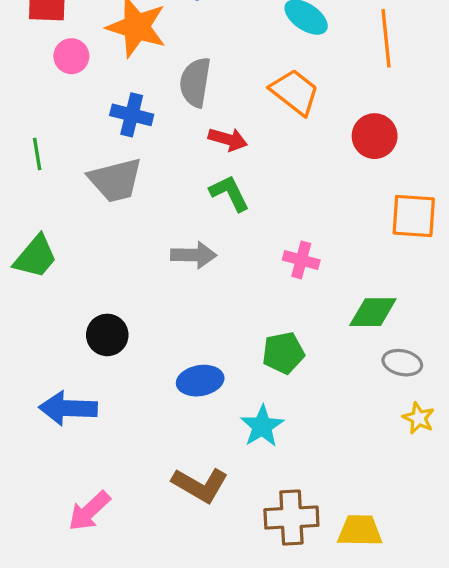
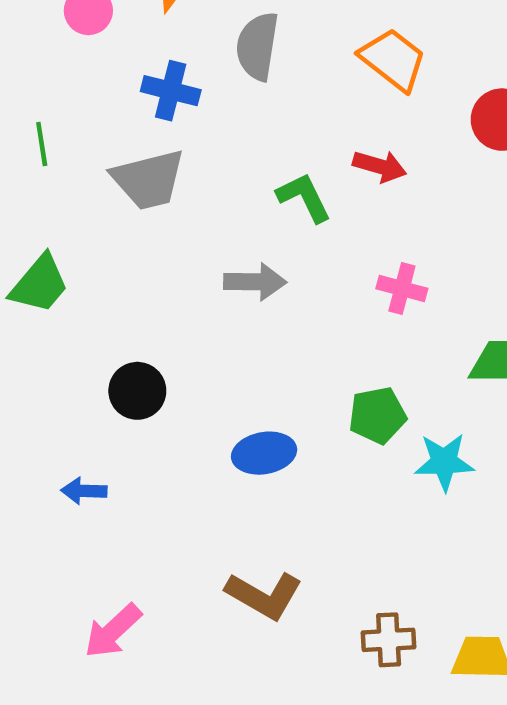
red arrow: (228, 139) -> (380, 166), moved
blue arrow: (68, 408) -> (84, 491), size x0.6
cyan star: (262, 426) -> (444, 462), moved, turned 30
brown cross: (291, 518) -> (389, 640), size x0.7

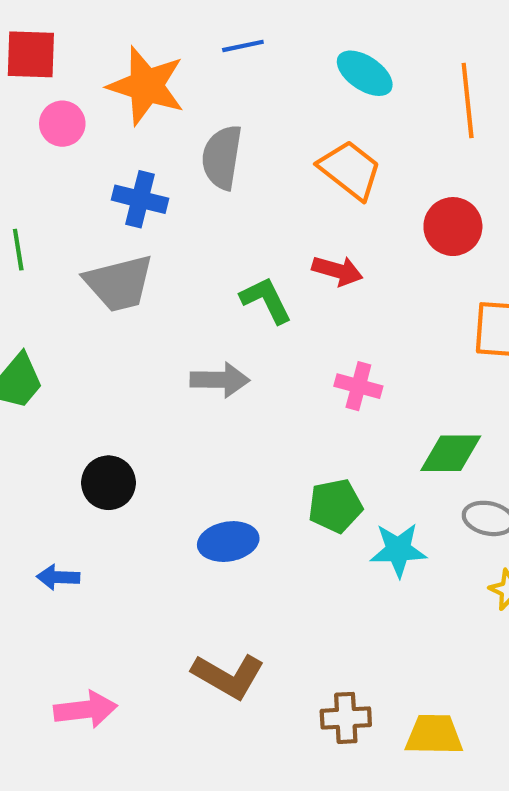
pink arrow: (113, 631) -> (85, 710), turned -144

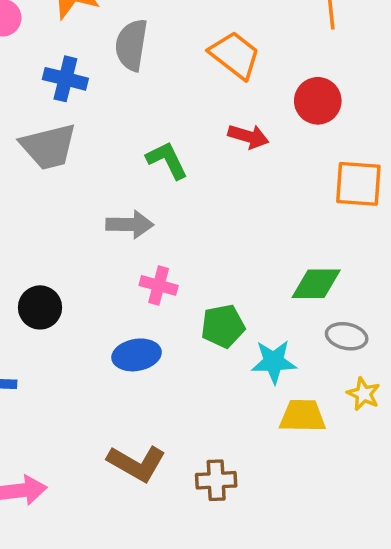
red arrow: (337, 271) -> (248, 136), moved
pink cross: (358, 386) -> (159, 285), moved
brown cross: (346, 718) -> (216, 480), moved
yellow trapezoid: (434, 735) -> (303, 416), moved

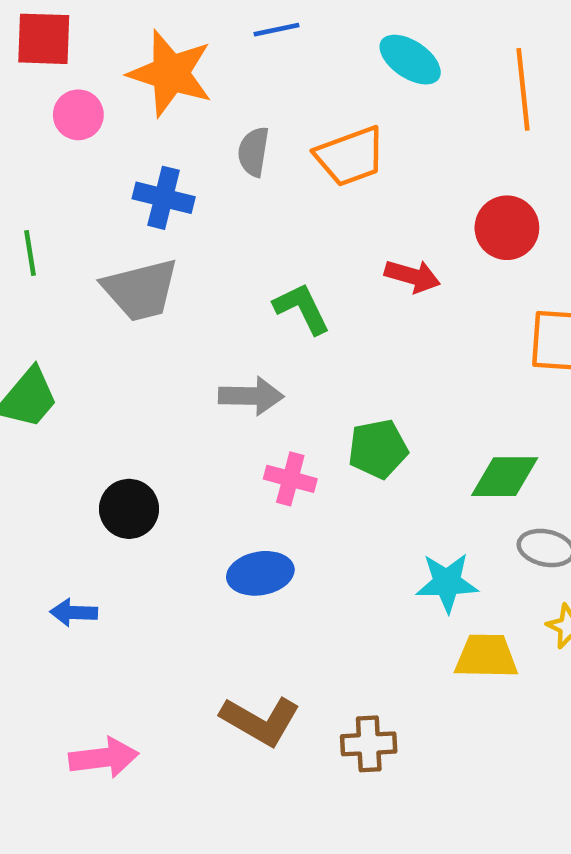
gray semicircle: (131, 45) -> (253, 152), size x0.7
orange trapezoid: (235, 55) -> (350, 156), moved, turned 122
green pentagon: (223, 326) -> (378, 449), moved

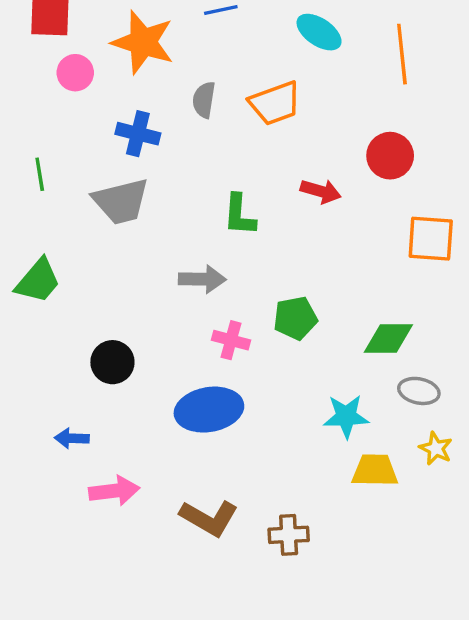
green L-shape: (302, 308) -> (239, 215), turned -150
blue ellipse: (260, 573) -> (209, 410), size x1.4
pink arrow: (104, 758) -> (114, 491), moved

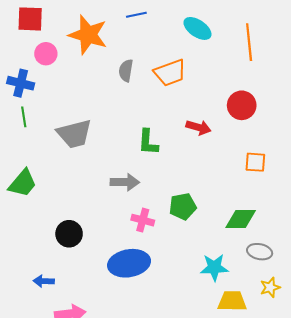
blue cross: (138, 134) -> (21, 83), moved
orange square: (431, 239) -> (255, 162), moved, size x0.7
yellow star: (436, 448) -> (270, 287), turned 30

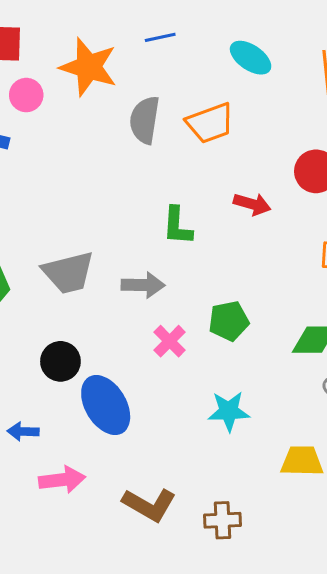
gray semicircle: (126, 71) -> (145, 120), size x1.4
gray trapezoid: (74, 134) -> (68, 273), moved
pink cross: (143, 220) -> (170, 341), turned 30
blue ellipse: (129, 263) -> (106, 405), moved, turned 69
cyan star: (214, 267) -> (229, 411), moved

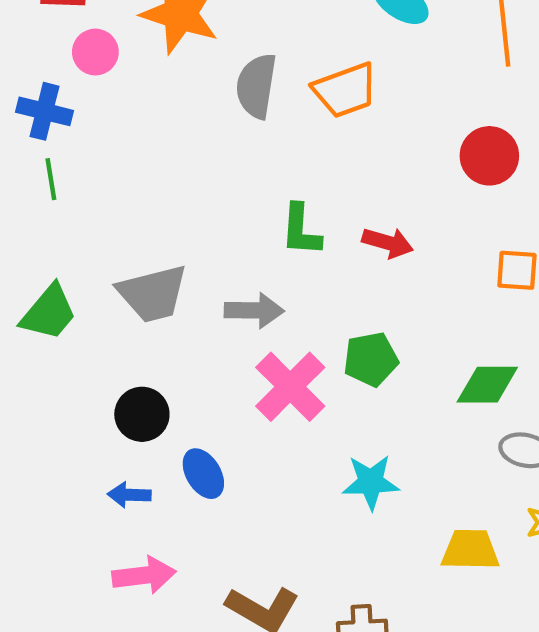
red arrow: (252, 204) -> (388, 243), moved
pink cross: (170, 341) -> (290, 387), size x1.6
blue ellipse: (106, 405) -> (203, 474), size x0.6
blue arrow: (23, 431) -> (129, 495), moved

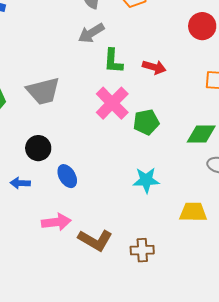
gray arrow: (254, 310) -> (91, 33), moved, turned 148
pink cross: (290, 387) -> (112, 103), moved
blue arrow: (129, 495) -> (20, 183), moved
pink arrow: (144, 575) -> (56, 222), moved

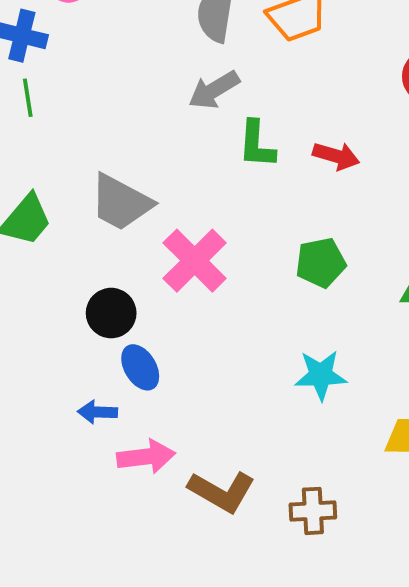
gray trapezoid: (43, 91) -> (121, 202), turned 42
pink cross: (112, 103) -> (195, 261), moved
blue ellipse: (67, 176) -> (140, 367), moved
blue arrow: (20, 183) -> (98, 412), moved

